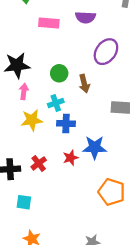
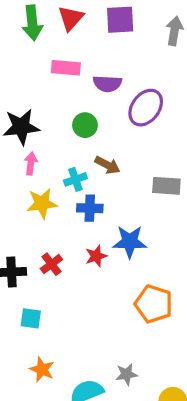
purple semicircle: (85, 17) -> (107, 84), moved
green circle: (59, 73) -> (85, 125), moved
brown arrow: (84, 84) -> (107, 165), moved, turned -48

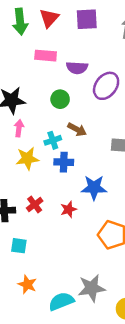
red star: (96, 256) -> (69, 209), moved
gray star: (127, 374) -> (92, 288), size x1.6

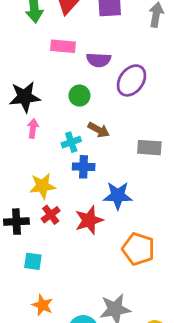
yellow star: (27, 159) -> (42, 186), moved
red star: (69, 209) -> (89, 220), size x1.5

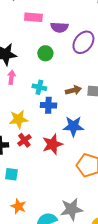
brown arrow: (99, 130) -> (73, 90), moved, turned -42
cyan cross: (71, 142) -> (39, 87), turned 32

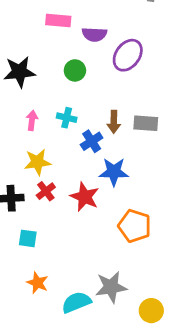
pink arrow: (11, 77) -> (32, 120), moved
brown arrow: (73, 90) -> (114, 122), turned 105
blue cross: (48, 105) -> (92, 141), moved, turned -35
red star: (52, 144) -> (85, 197), turned -30

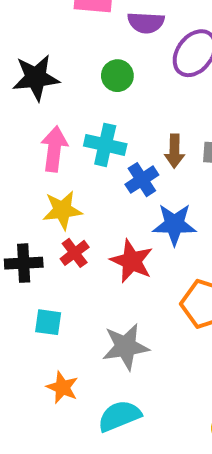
cyan cross: (67, 118) -> (105, 145), size x1.4
pink arrow: (32, 120) -> (54, 149), size x1.5
gray star: (111, 287) -> (126, 347), moved

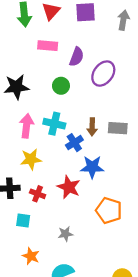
purple semicircle: (146, 23) -> (77, 57), turned -72
red cross: (75, 253) -> (38, 194), moved, turned -32
gray star: (126, 347) -> (65, 234), size x0.6

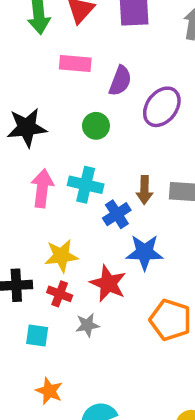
yellow star: (31, 159) -> (61, 256), moved
gray star: (65, 234) -> (87, 325), moved

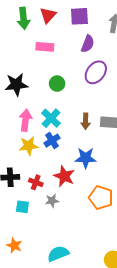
purple semicircle: (120, 81) -> (88, 44), moved
cyan cross: (86, 185) -> (51, 118), turned 30
blue cross: (117, 214) -> (52, 141), moved
yellow star: (61, 256) -> (29, 146), moved
orange star: (49, 391) -> (14, 245), moved

